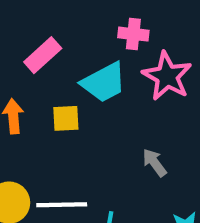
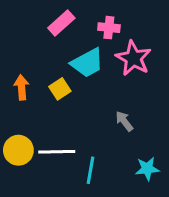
pink rectangle: (43, 55) -> (61, 23), moved
yellow square: (66, 118) -> (60, 89), turned -30

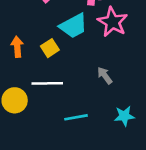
white line: (57, 152) -> (47, 83), moved
cyan line: (90, 170) -> (76, 117), turned 70

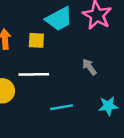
yellow square: (50, 48) -> (36, 40), turned 36

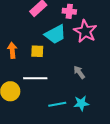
cyan star: (108, 106) -> (81, 103), moved

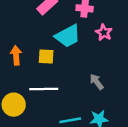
pink star: (85, 31) -> (104, 32), size x0.6

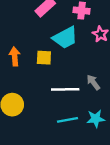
white line: (44, 89) -> (65, 89), moved

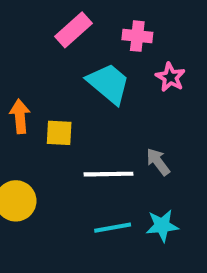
cyan trapezoid: (65, 38) -> (109, 83), turned -112
yellow square: (44, 58) -> (59, 133), moved

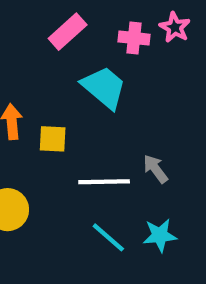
pink star: (170, 77) -> (175, 27), moved
cyan line: (113, 228) -> (108, 237), turned 51

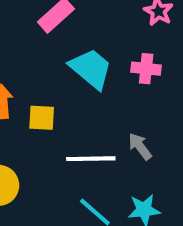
pink cross: (134, 38) -> (146, 69), moved

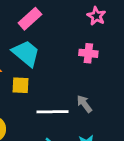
cyan trapezoid: (91, 69) -> (26, 53), moved

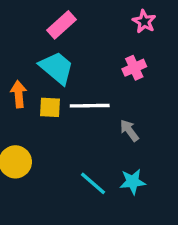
pink cross: (88, 53) -> (134, 68), turned -30
white line: (52, 112) -> (90, 106), moved

